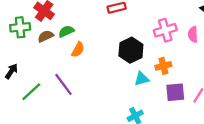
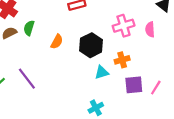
green semicircle: (66, 31) -> (29, 28), turned -48
orange semicircle: (78, 50) -> (57, 42), moved

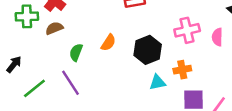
green semicircle: (29, 28) -> (76, 52), moved

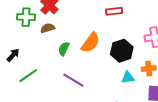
orange semicircle: (108, 43) -> (90, 43), size x1.5
purple line: (70, 83) -> (73, 80), moved, turned -30

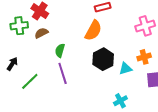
orange semicircle: (90, 43) -> (93, 30), moved
black hexagon: (122, 51) -> (103, 59), moved
purple line: (73, 80) -> (63, 73), moved, turned 50

